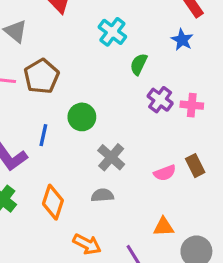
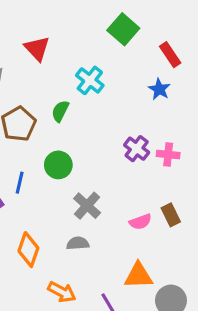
green semicircle: (139, 64) -> (60, 111), moved
orange triangle: (164, 227) -> (139, 276), size x1.4

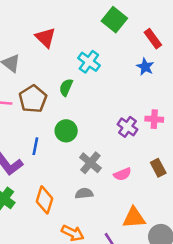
purple cross: (137, 149) -> (127, 127), moved
pink semicircle: (140, 222) -> (122, 174), moved

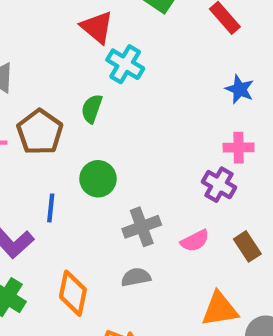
red triangle: (45, 38) -> (97, 27), moved
blue star: (145, 67) -> (240, 89), moved
purple cross: (127, 127) -> (219, 185), moved
gray cross: (90, 163) -> (142, 227), turned 35
brown rectangle: (158, 168) -> (247, 246), moved

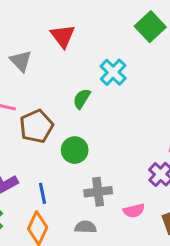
red triangle: (97, 27) -> (63, 36), moved
brown pentagon: (40, 132) -> (36, 126), moved
blue line: (51, 208) -> (42, 193), moved, turned -30

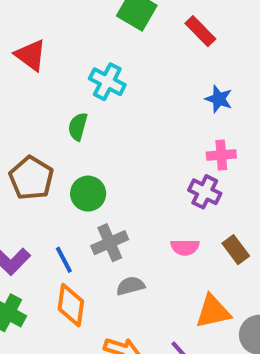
gray cross: (98, 192) -> (110, 243), moved
pink semicircle: (134, 211) -> (185, 247), turned 30

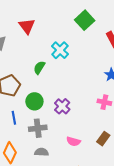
purple cross: (205, 192) -> (62, 106), moved
brown rectangle: (236, 250) -> (103, 139), moved, turned 56
blue line: (64, 260) -> (14, 118), moved

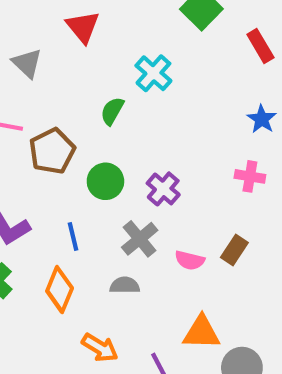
blue line: (14, 118) -> (73, 237), moved
gray cross: (38, 128) -> (140, 239), moved, turned -30
brown rectangle: (103, 139) -> (234, 250), moved

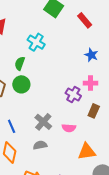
green circle: (105, 181) -> (21, 84), moved
purple cross: (163, 189) -> (73, 94), moved
brown rectangle: (234, 250) -> (94, 111), moved
orange triangle: (202, 332) -> (87, 152), moved

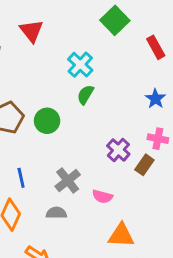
green semicircle: (20, 63) -> (85, 95), moved
pink cross: (90, 83) -> (158, 139), moved
brown rectangle: (94, 111) -> (144, 165), moved

